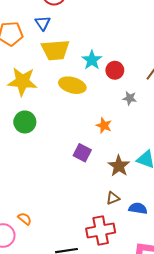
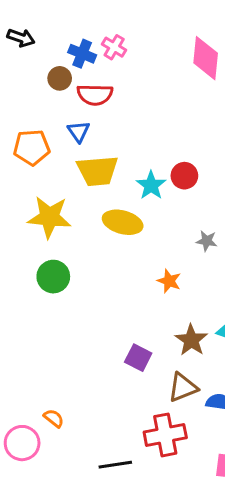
red circle: (115, 70) -> (184, 176), moved
purple square: (82, 153) -> (138, 358), moved
brown triangle: (113, 198) -> (183, 387), size x1.5

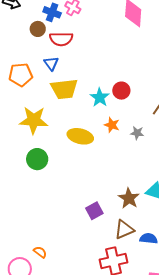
yellow ellipse: (123, 222) -> (80, 136), moved
orange star: (169, 281) -> (112, 125), moved
purple square: (138, 358) -> (94, 211), turned 36

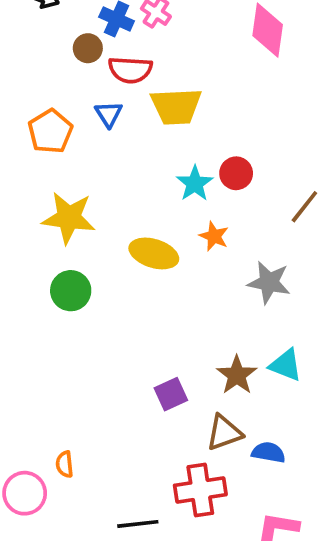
orange pentagon: (21, 75) -> (50, 131), turned -30
yellow trapezoid: (64, 89) -> (176, 106), moved
gray star: (137, 133) -> (269, 282), moved, size x1.6
orange semicircle: (40, 252) -> (65, 464), turned -136

